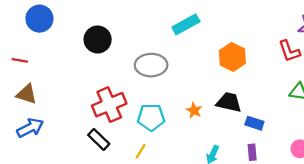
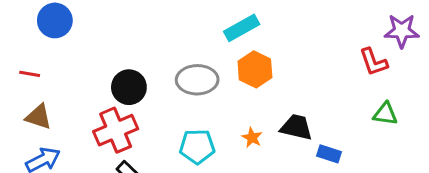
black circle: (98, 40) -> (129, 87), moved
orange hexagon: (232, 57) -> (255, 69), moved
red cross: (109, 105) -> (116, 130), moved

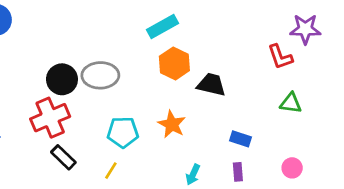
gray ellipse: (197, 80) -> (100, 75), moved
black trapezoid: (296, 127) -> (211, 85), moved
orange star: (252, 138) -> (172, 124), size x1.5

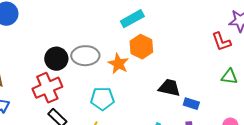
black trapezoid: (211, 85) -> (169, 88), moved
orange star: (172, 124) -> (118, 64), moved

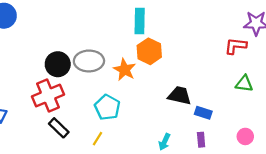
cyan rectangle: (132, 19) -> (140, 21), turned -60
red L-shape: (221, 42) -> (236, 46), turned 115
cyan pentagon: (102, 99) -> (107, 107), turned 30

